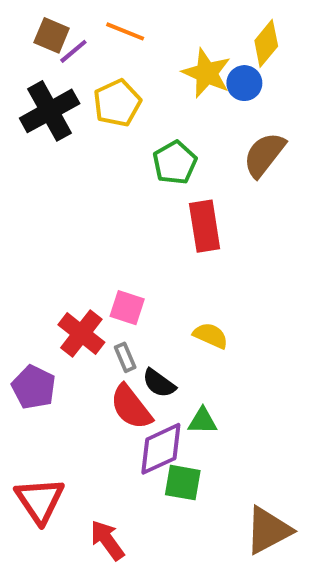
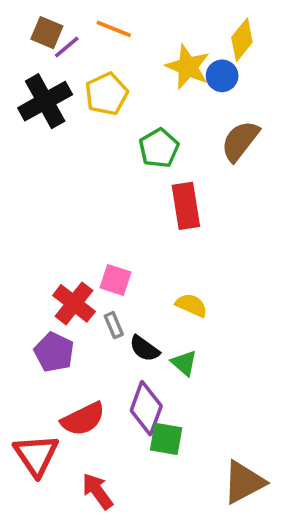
purple pentagon: (34, 387) -> (54, 352), moved
red semicircle: (131, 407) -> (83, 419), moved, turned -78
green triangle: (203, 421) -> (184, 363), moved, turned 40
purple diamond: (161, 449) -> (146, 408), turned -45

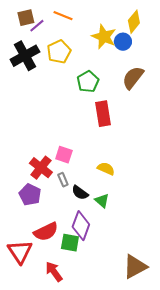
brown square: (47, 33) -> (26, 18), turned -36
green square: (166, 439) -> (70, 243), moved

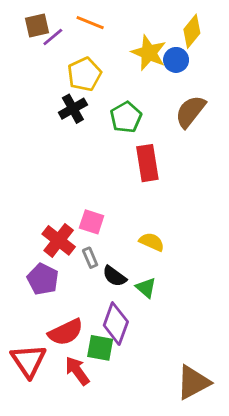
black cross: (25, 56) -> (73, 109), moved, size x0.7
red arrow: (54, 272) -> (77, 371), moved

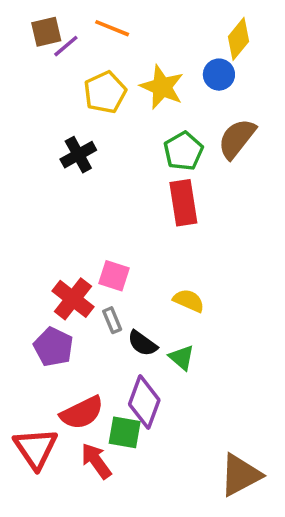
yellow star: (149, 53) -> (162, 87), moved
black cross: (73, 109) -> (78, 155), moved
green pentagon: (126, 117) -> (183, 151), moved

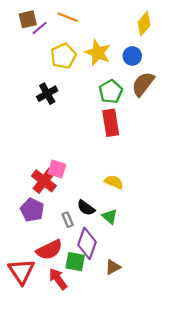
blue circle: (219, 75) -> (132, 56), moved
pink square: (114, 276) -> (57, 169), moved
gray rectangle: (112, 320) -> (68, 220), moved
brown triangle: (240, 475) -> (113, 267), moved, size x0.6

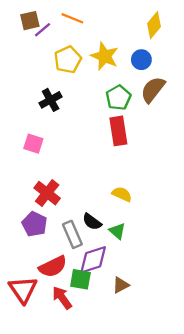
pink square: (57, 169) -> (33, 144), moved
gray rectangle: (68, 220) -> (72, 234), size x1.6
purple diamond: (87, 243) -> (93, 260), turned 52

